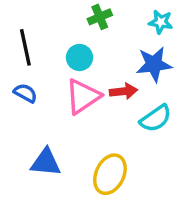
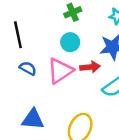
cyan circle: (79, 58) -> (70, 42), moved
blue semicircle: (25, 93) -> (28, 68), moved

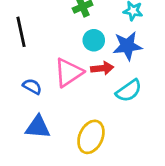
cyan circle: (70, 42) -> (94, 40), moved
blue semicircle: (28, 68) -> (32, 86), moved

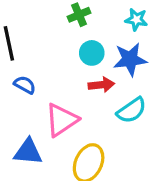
pink triangle: (69, 72) -> (61, 120), moved
blue semicircle: (32, 86) -> (25, 85), moved

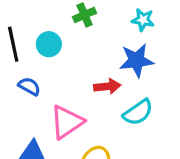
cyan circle: (92, 53) -> (49, 44), moved

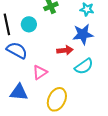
blue semicircle: (29, 86) -> (17, 50), size x1.5
pink triangle: (67, 122) -> (40, 72), size x0.7

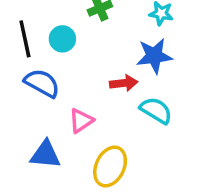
cyan semicircle: (84, 66) -> (156, 110), turned -114

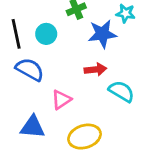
blue star: (154, 56) -> (102, 34), moved
yellow ellipse: (110, 166) -> (85, 137), turned 48

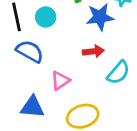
cyan semicircle: (121, 91) -> (118, 73), turned 100

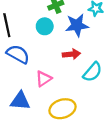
cyan circle: (46, 17) -> (45, 26), moved

